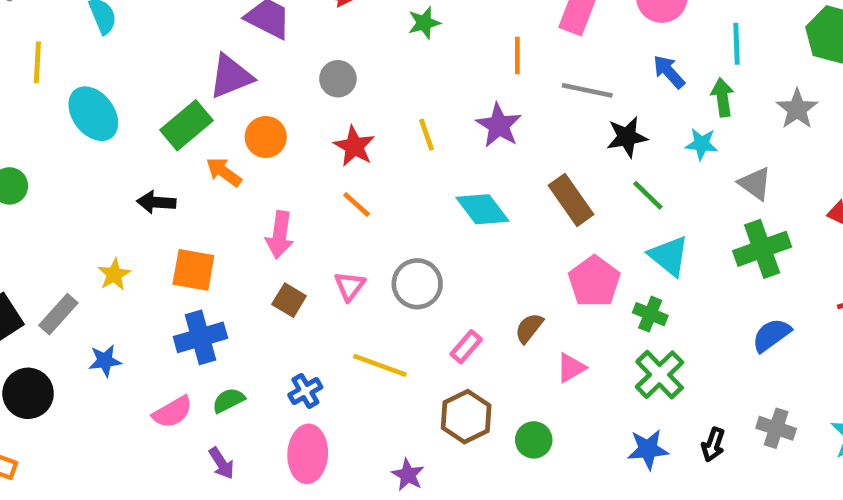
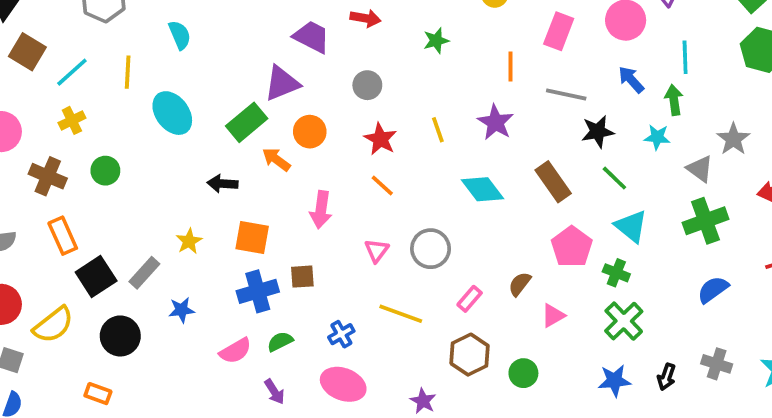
gray star: (797, 109) -> (733, 139), moved
brown square: (289, 300) -> (302, 277), moved, turned -35
pink ellipse: (308, 454) -> (343, 384), turned -72

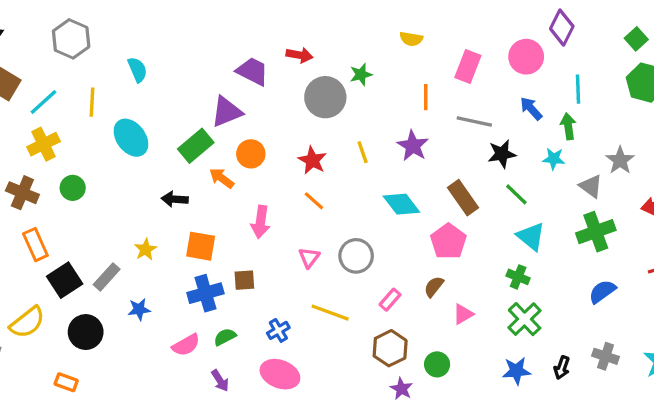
gray circle: (367, 85) -> (325, 97), moved, size x1.6
yellow cross: (72, 120) -> (44, 144), size x1.4
pink pentagon: (572, 247) -> (448, 241), moved
purple star: (423, 401) -> (401, 389), moved

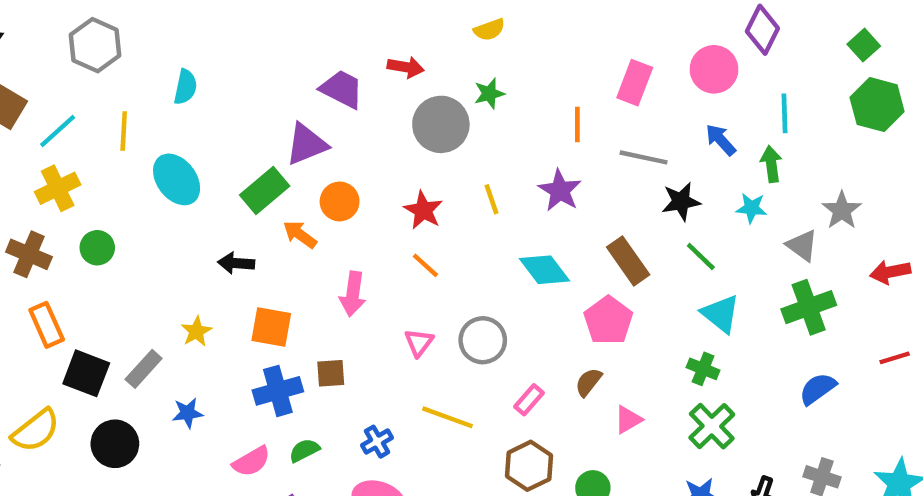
yellow semicircle: (411, 39) -> (489, 30), moved, turned -30
cyan semicircle: (137, 70) -> (185, 87), turned 35
black square: (65, 280) -> (86, 373), turned -36

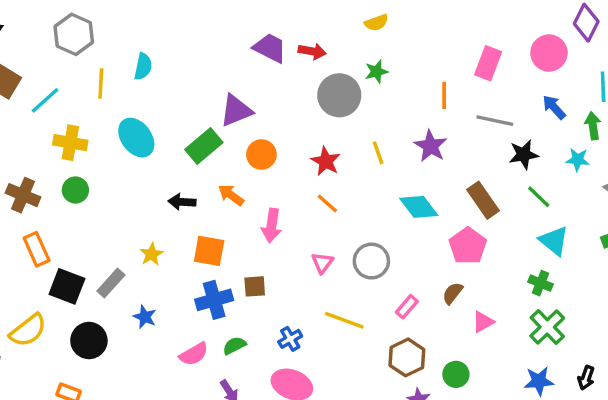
purple trapezoid: (342, 89) -> (270, 48), moved
yellow line: (124, 131) -> (101, 83), moved
yellow cross: (58, 188) -> (70, 143), moved, turned 36
orange arrow: (300, 235) -> (231, 195), moved
blue star: (188, 413) -> (145, 317), turned 30

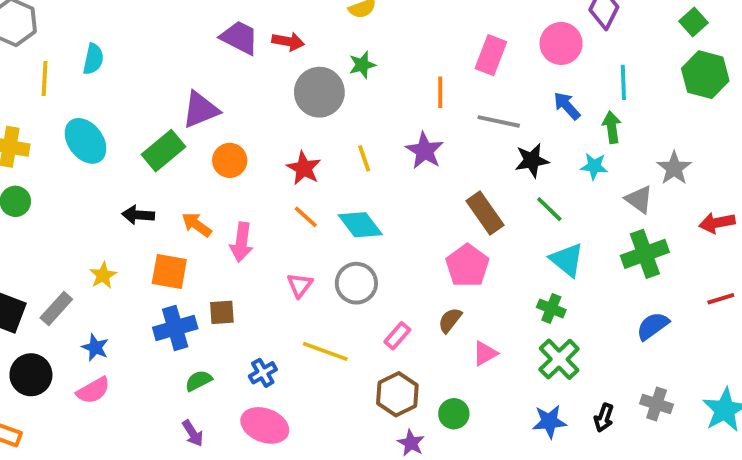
orange arrow: (231, 195) -> (197, 225), moved
cyan diamond: (419, 207) -> (360, 225), moved
pink semicircle: (194, 354) -> (93, 390), moved

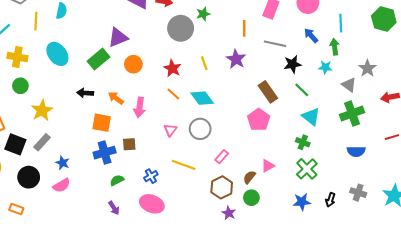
yellow star: (103, 275) -> (42, 110), moved, size x1.5
brown semicircle: (450, 320) -> (249, 177), moved
blue semicircle: (653, 326) -> (356, 151), turned -144

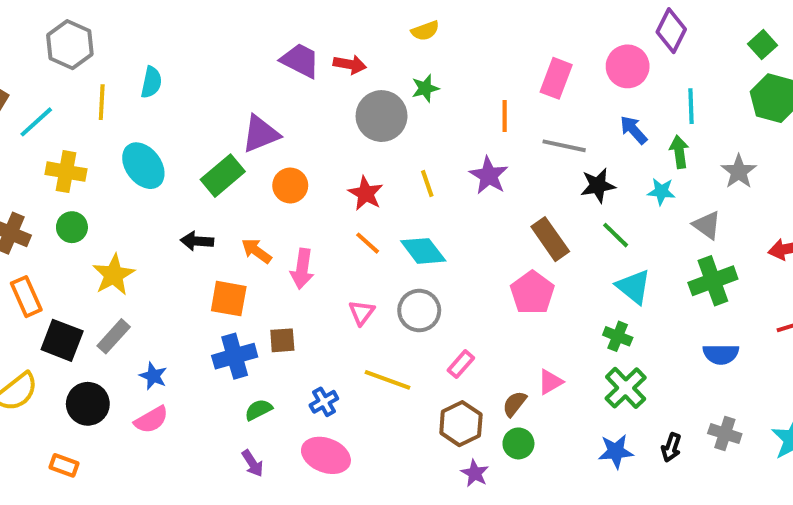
gray star: (367, 68) -> (739, 172), moved

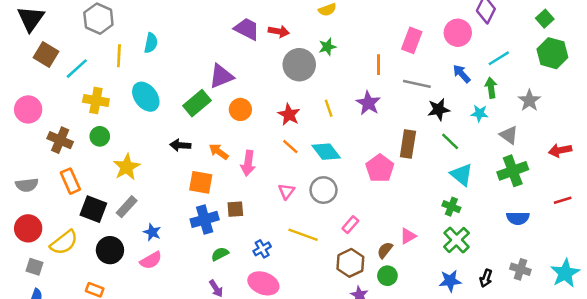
cyan line: (691, 106) -> (499, 58), turned 60
brown rectangle: (550, 239) -> (408, 144), turned 44
pink pentagon: (532, 293) -> (380, 168), moved

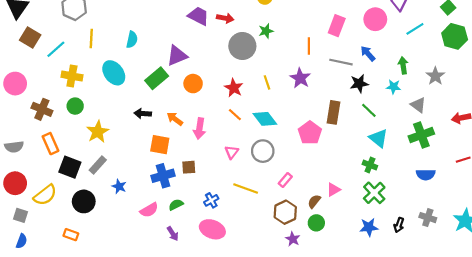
cyan semicircle: (151, 43) -> (132, 40), moved
cyan line: (499, 58) -> (415, 29), moved
blue arrow: (462, 74) -> (368, 54), moved
pink semicircle: (151, 260) -> (149, 210), moved

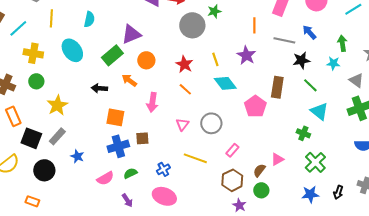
orange arrow: (175, 119) -> (129, 80), moved
cyan diamond: (265, 119) -> (225, 83), moved
green cross: (370, 165) -> (303, 133), moved

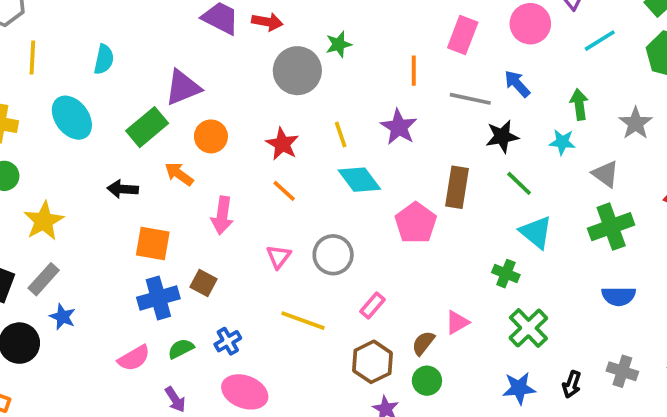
brown square: (142, 138) -> (203, 283), turned 32
blue star: (77, 156) -> (63, 317), moved
blue cross: (163, 169) -> (228, 341), moved

